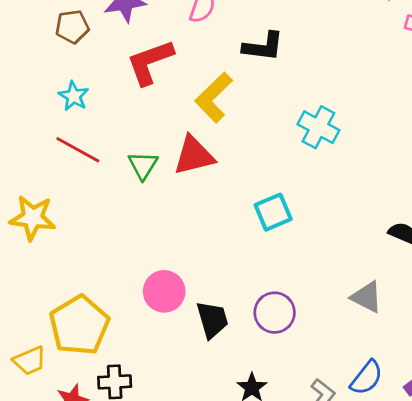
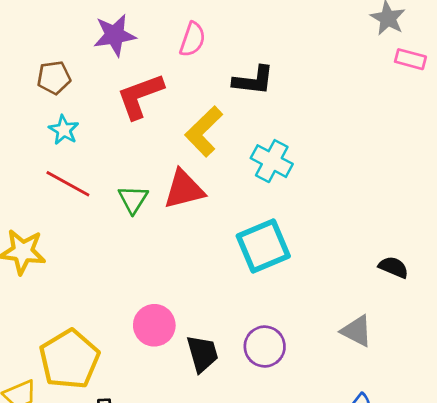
brown pentagon: (72, 27) -> (54, 78), moved
cyan cross: (318, 127) -> (272, 161), moved
cyan square: (273, 212) -> (263, 246), size x1.4

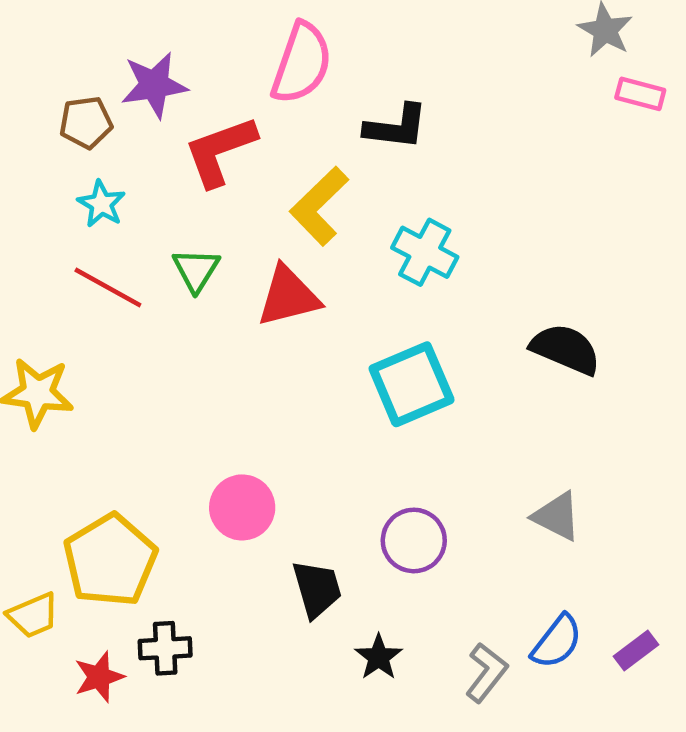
purple star: (115, 35) -> (154, 85), moved
pink semicircle: (193, 39) -> (302, 63), size x1.5
green triangle: (133, 199) -> (196, 270), moved
black semicircle: (393, 267) -> (566, 349), moved, size x1.5
black trapezoid: (202, 354) -> (317, 589), moved

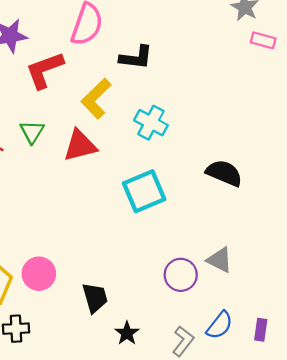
pink circle: (242, 507) -> (39, 274), moved
purple circle: (414, 540) -> (181, 275), moved
purple rectangle: (636, 650) -> (261, 330), turned -45

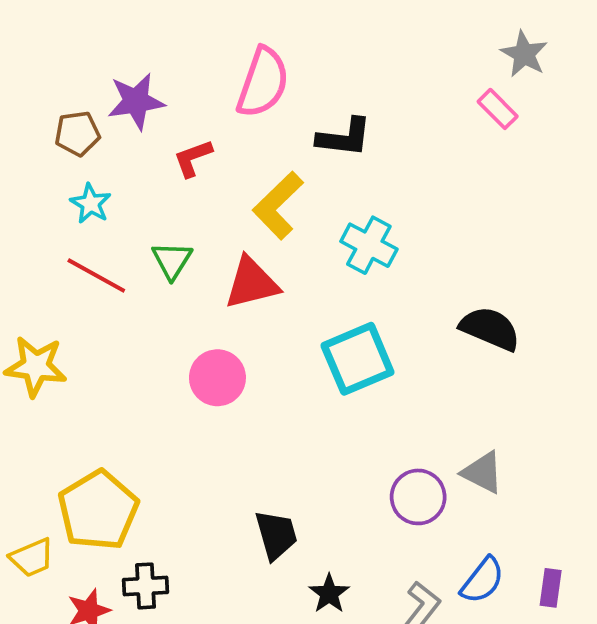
pink rectangle: (263, 40) -> (498, 109), moved, turned 30
red L-shape: (45, 70) -> (193, 158), size x0.6
pink circle: (39, 274) -> (217, 378), moved

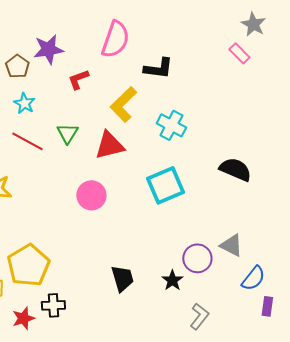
brown pentagon: (77, 134) -> (17, 66), turned -30
blue semicircle: (482, 580) -> (253, 278), moved
black star: (329, 594) -> (172, 280), moved

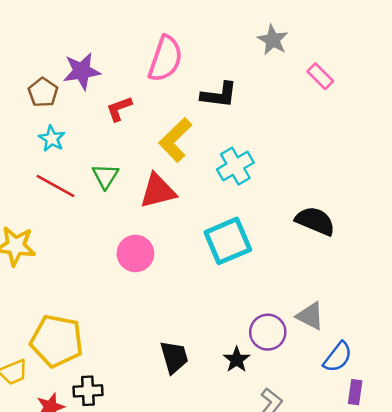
gray star: (253, 24) -> (273, 40), moved
cyan cross: (171, 125) -> (235, 166), turned 32
yellow pentagon: (28, 265) -> (57, 341), turned -30

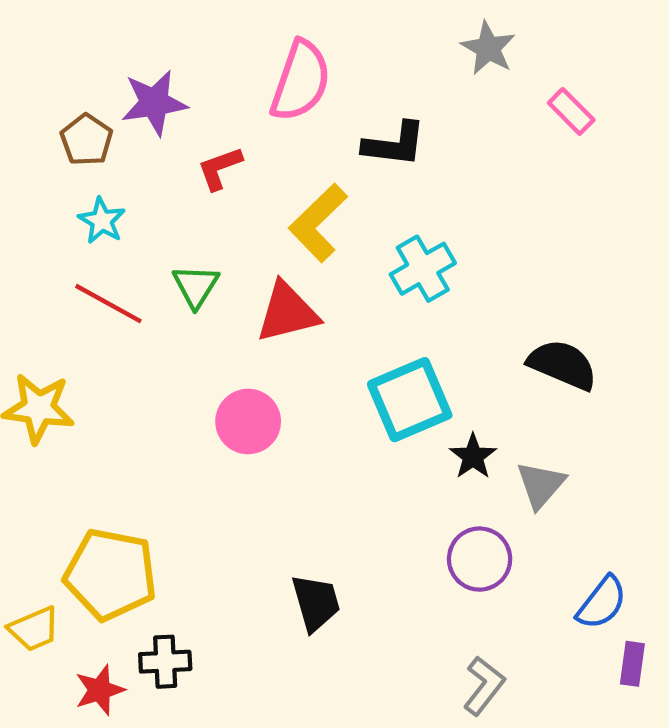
gray triangle: (310, 316) -> (541, 485), moved, turned 44
black star: (237, 360) -> (473, 456), moved

